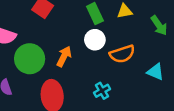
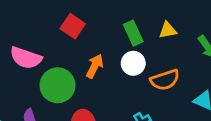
orange arrow: (64, 56) -> (95, 66), moved

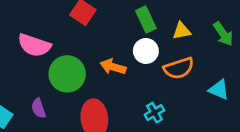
yellow triangle: (168, 30) -> (182, 31), moved
orange arrow: (95, 66) -> (113, 67), moved, turned -100

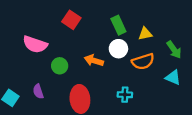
green arrow: (223, 34) -> (174, 50), moved
green circle: (67, 74) -> (60, 66), size x0.6
cyan cross: (154, 113) -> (125, 95), turned 32

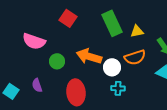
green rectangle: (118, 25) -> (112, 23), size x1.4
white circle: (118, 49) -> (112, 67), moved
orange arrow: (94, 60) -> (89, 56), size x1.4

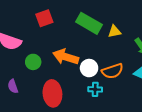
red square: (68, 18) -> (44, 18), turned 36
green rectangle: (112, 23) -> (89, 23), turned -35
orange semicircle: (135, 57) -> (112, 71), moved

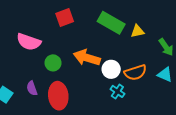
cyan cross: (95, 89) -> (117, 91), turned 32
red ellipse: (52, 93) -> (58, 96), moved

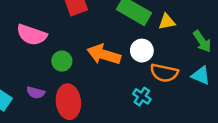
white circle: (111, 69) -> (142, 51), moved
orange semicircle: (135, 72) -> (164, 73), turned 30
purple semicircle: (32, 88) -> (36, 93), turned -56

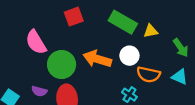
pink semicircle: (32, 35) -> (36, 42), turned 40
green circle: (62, 61) -> (62, 64), size x1.6

